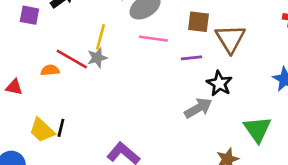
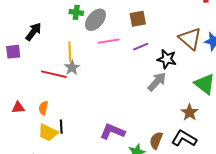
brown triangle: (230, 39) -> (190, 39), moved
orange semicircle: (50, 70) -> (43, 108), moved, turned -56

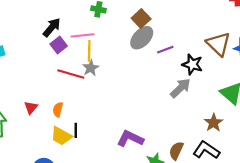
brown square: (138, 19) -> (141, 18), moved, turned -36
gray ellipse: (95, 20) -> (142, 38), moved
pink line: (109, 41) -> (82, 35), moved
purple square: (13, 52) -> (59, 45), moved, turned -35
red triangle: (18, 108) -> (31, 108), turned -48

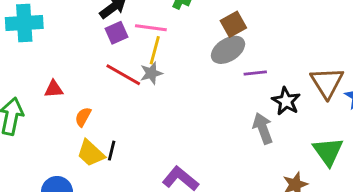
gray arrow: (180, 88) -> (263, 128), turned -80
red triangle: (31, 108) -> (54, 89), moved, turned 32
orange semicircle: (58, 109) -> (83, 117), moved

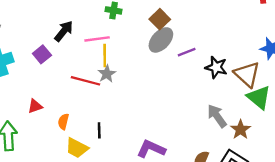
purple square: (116, 33) -> (42, 54), moved
brown triangle: (327, 83) -> (247, 74), moved
gray arrow: (263, 128) -> (217, 116), moved
black line: (112, 151) -> (99, 130), moved

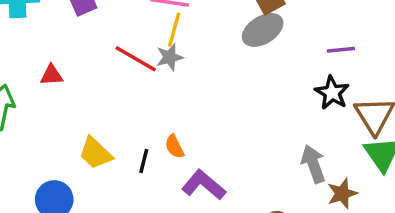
purple line: (187, 52) -> (341, 50), moved
orange semicircle: (63, 122) -> (174, 147), moved, turned -56
black line: (99, 130) -> (144, 161), moved

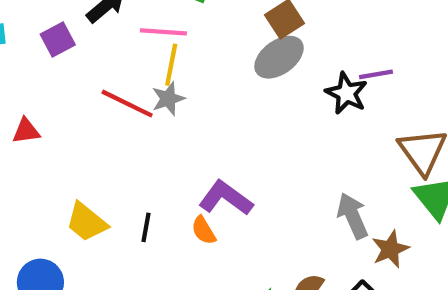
black star: (332, 93) -> (346, 93), moved
orange semicircle: (174, 147) -> (204, 230), moved
purple L-shape: (204, 185) -> (226, 198), moved

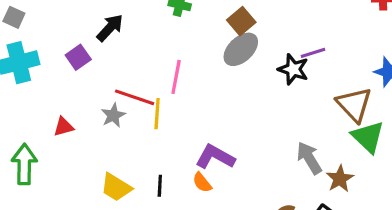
pink line: (163, 32) -> (176, 77), moved, turned -76
yellow line: (171, 65) -> (157, 114), moved
gray star: (168, 99) -> (113, 115), moved

